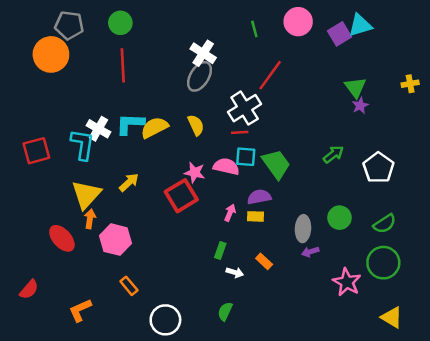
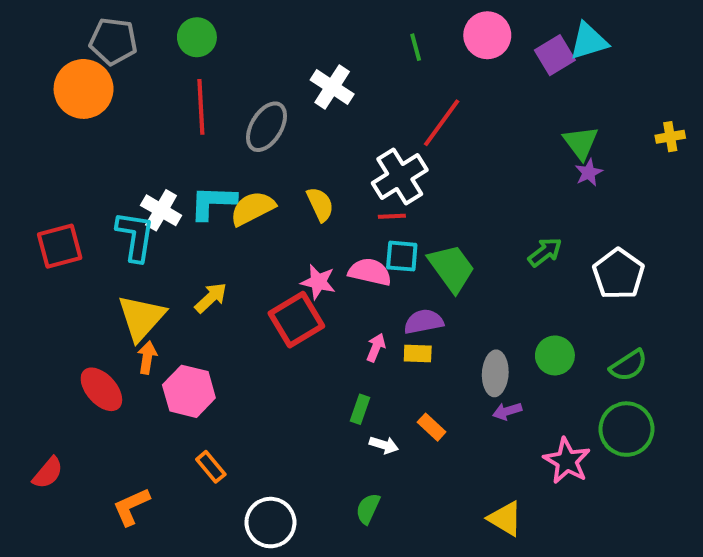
gray ellipse: (200, 76) -> (267, 127), moved
yellow triangle: (392, 317) -> (505, 519), moved

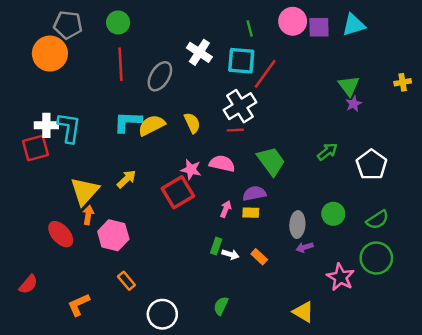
purple square: (555, 55) -> (319, 27), moved, turned 30
white cross: (161, 210) -> (46, 125), moved, turned -30
cyan L-shape: (135, 236) -> (69, 128), moved
cyan square: (402, 256) -> (241, 61), moved, size x1.4
white arrow: (384, 445) -> (230, 254), moved

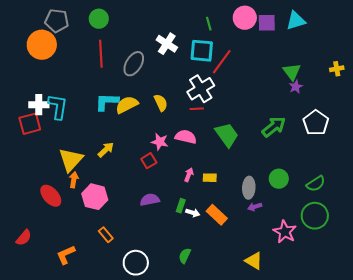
green arrow: (327, 152) -> (274, 127), size x1.4
white pentagon: (372, 165) -> (316, 123), moved
red square: (178, 192) -> (149, 161), size x0.6
purple semicircle: (254, 193) -> (150, 200), moved
orange rectangle: (259, 257) -> (217, 215), size x1.5

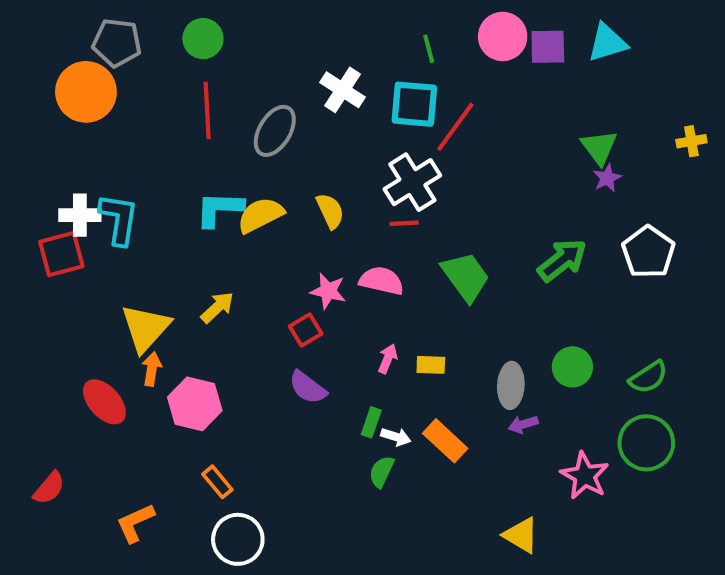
purple semicircle: (150, 200) -> (308, 387), moved, turned -132
green semicircle: (185, 256) -> (382, 472), moved
white circle: (136, 263) -> (238, 539), moved

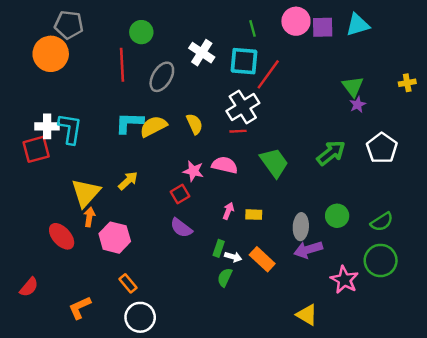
green circle: (203, 39) -> (141, 32), moved
purple arrow: (523, 424) -> (308, 250), size x1.6

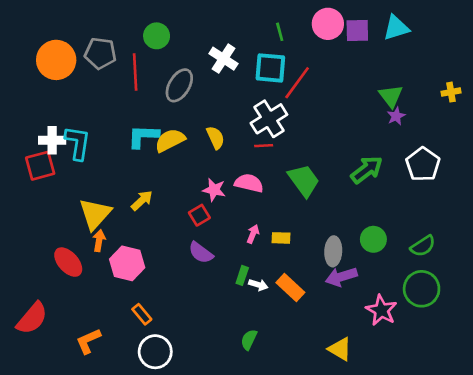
gray pentagon: (69, 25) -> (100, 53), moved
green semicircle: (225, 277) -> (249, 340), moved
red semicircle: (29, 287) -> (32, 318), size x1.5

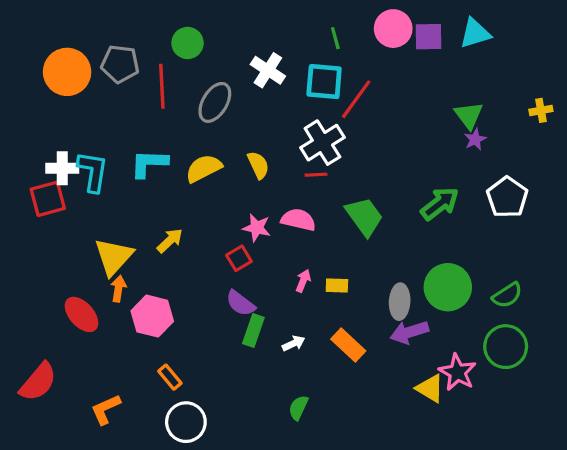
cyan L-shape: (143, 136) -> (149, 163), moved
green circle: (373, 239) -> (448, 287), size x1.5
green rectangle: (242, 275) -> (253, 331), moved, size x1.4
white arrow: (258, 285) -> (294, 343), moved, turned -42
yellow triangle: (340, 349) -> (430, 388), moved

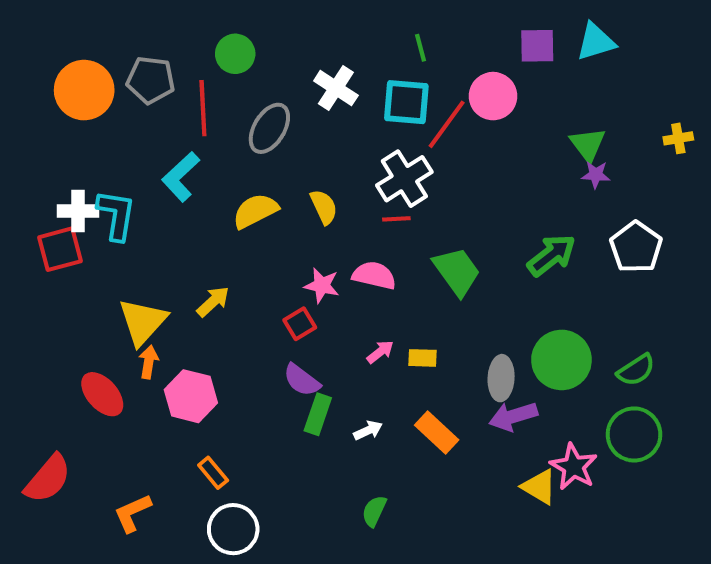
pink circle: (393, 29) -> (493, 96), moved
purple star: (475, 139) -> (596, 175), turned 30
cyan L-shape: (149, 163) -> (181, 177), moved, turned -45
pink arrow: (303, 281) -> (380, 352), turned 30

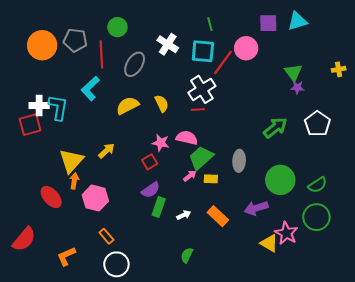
green trapezoid: (457, 271) -> (201, 158), moved, turned -96
gray ellipse: (501, 378) -> (239, 161), moved
purple semicircle: (302, 380) -> (151, 190), turned -72

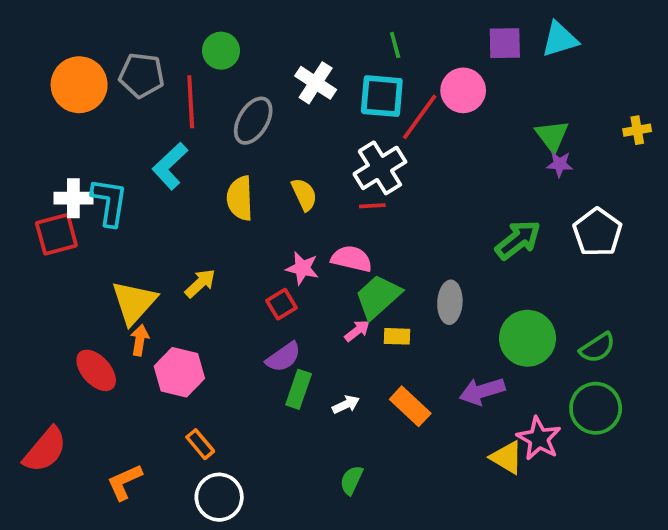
yellow semicircle: (128, 106) -> (240, 198), turned -65

